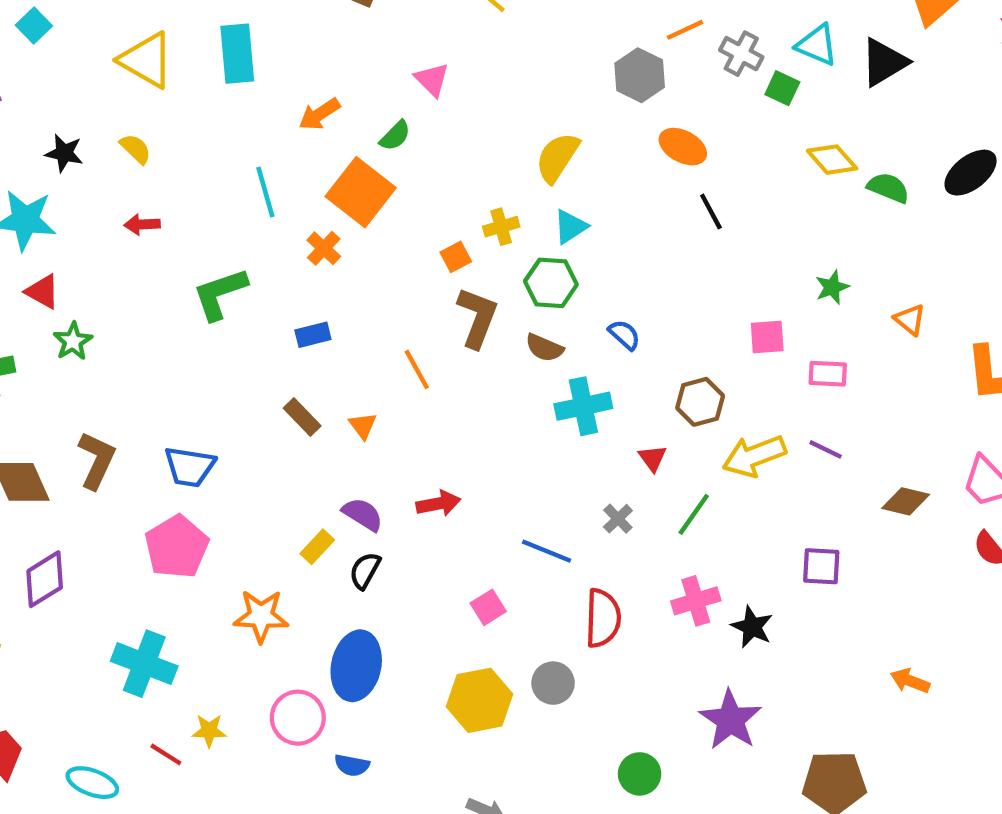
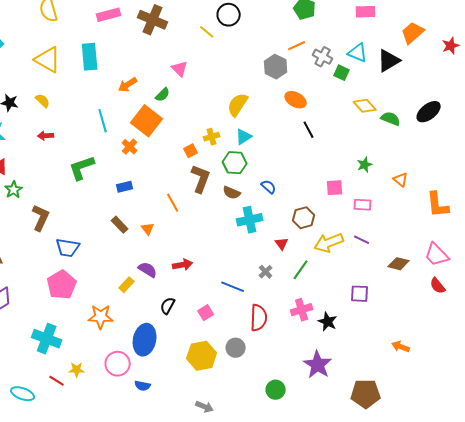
brown L-shape: (97, 460) -> (41, 218), moved
black semicircle: (365, 571) -> (168, 306), moved

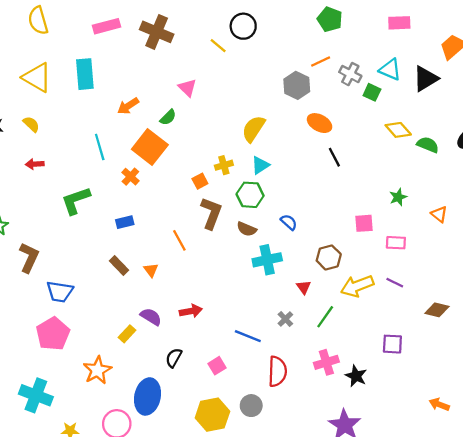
orange star: (101, 317) -> (97, 370), turned -30

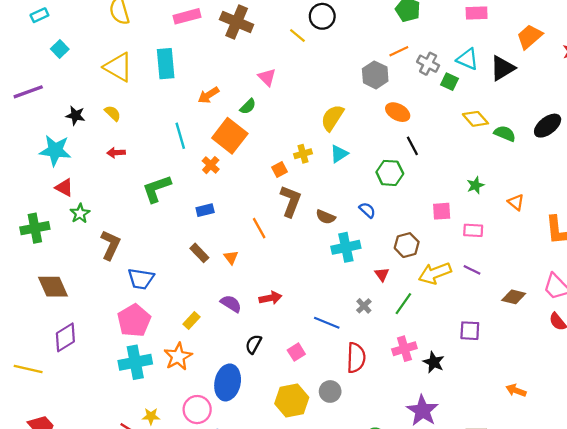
green hexagon: (250, 195) -> (390, 173), moved
yellow rectangle: (127, 334) -> (192, 321), moved
cyan cross: (36, 395) -> (135, 362), moved, turned -32

